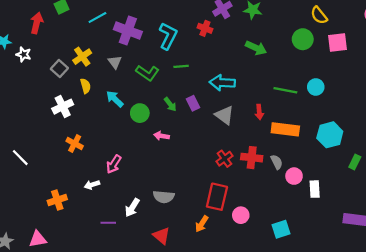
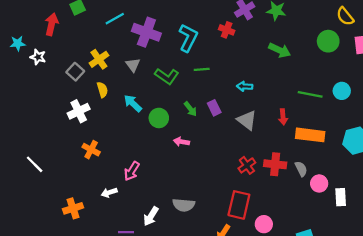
cyan arrow: (222, 83) -> (245, 86), size x0.6

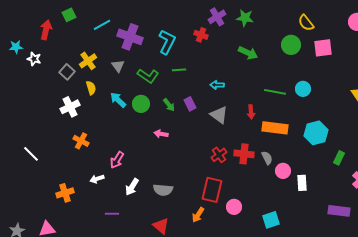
green circle: (159, 118) -> (141, 104), moved
white arrow: (151, 216) -> (132, 187), moved

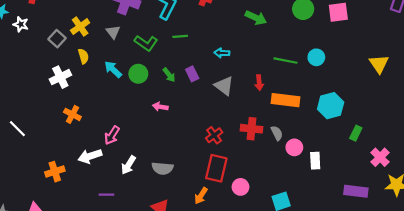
red cross: (219, 155) -> (214, 135), moved
white arrow: (97, 179) -> (90, 156), size x1.5

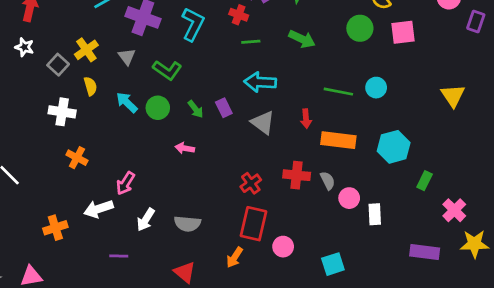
white star: (21, 24) -> (24, 47), moved
green line: (180, 36) -> (251, 42), moved
cyan arrow: (222, 53) -> (260, 82), size x1.6
white cross: (60, 77) -> (62, 112), turned 35

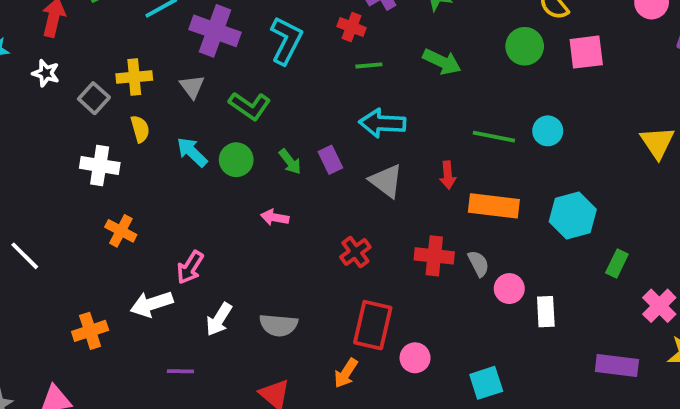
yellow cross: (86, 50) -> (134, 77), turned 30
red cross: (251, 183) -> (355, 252), moved

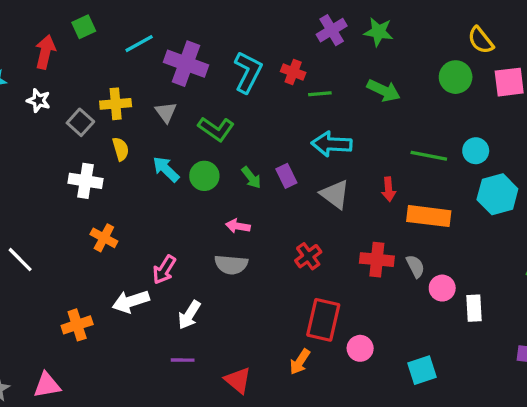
red cross: (352, 27) -> (293, 72), moved
cyan hexagon: (573, 215) -> (497, 194), moved
gray semicircle: (279, 325) -> (231, 265), moved
purple line: (180, 371) -> (183, 360), moved

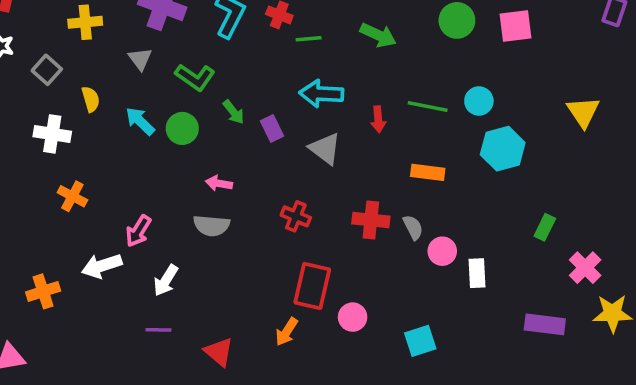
yellow cross: (116, 104) -> (85, 22), moved
green arrow: (251, 178) -> (234, 112), moved
red arrow: (389, 189) -> (378, 119), moved
orange rectangle: (429, 216) -> (428, 172), size x0.7
red cross: (308, 256) -> (296, 216), turned -32

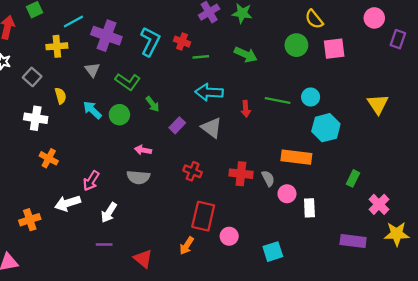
purple rectangle: (272, 128) -> (177, 125), moved, turned 70
orange rectangle: (428, 172) -> (296, 157), moved, size x1.4

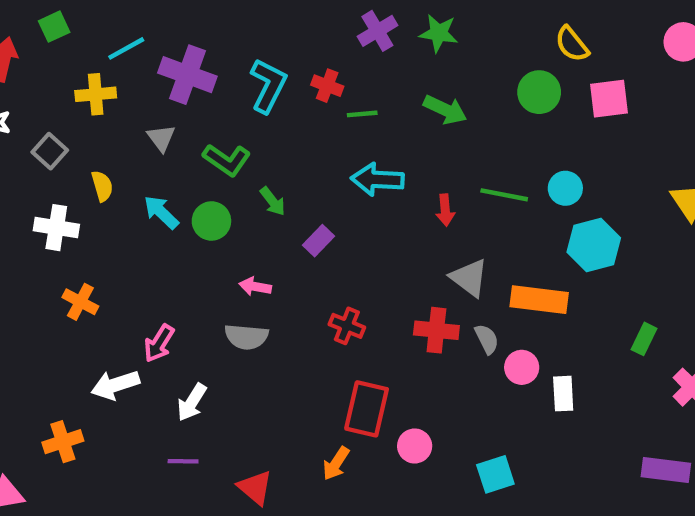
gray triangle: (211, 128) -> (469, 278), moved
orange cross: (30, 220) -> (63, 442), moved
purple rectangle: (353, 241) -> (666, 470), moved

